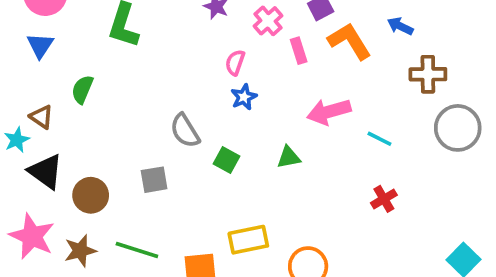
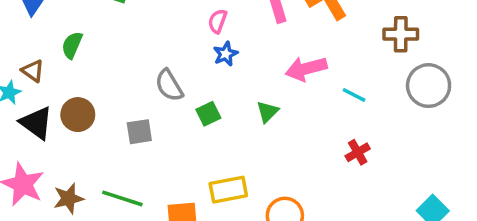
green triangle: (289, 157) -> (267, 112), turned -35
green square: (226, 160) -> (208, 114), turned 35
brown circle: (91, 195) -> (78, 115), moved

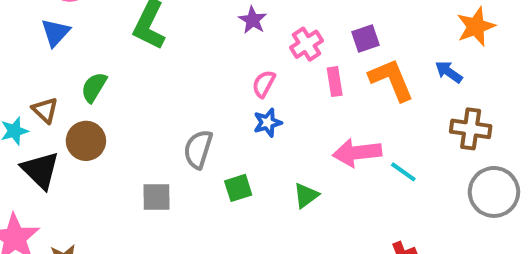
gray semicircle: (169, 85) -> (198, 149), turned 40
cyan line: (354, 95) -> (403, 172), moved
brown circle: (78, 115) -> (86, 141), moved

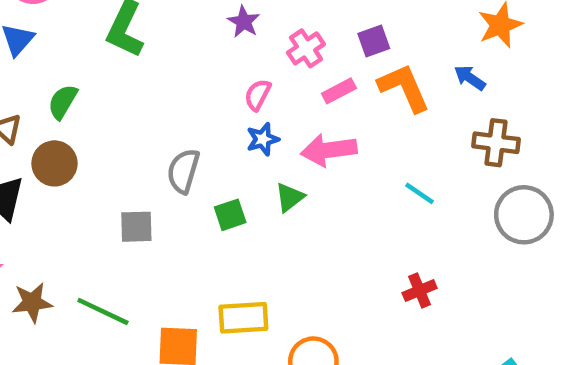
pink rectangle: (335, 82) -> (339, 91), turned 72
pink arrow: (357, 153) -> (329, 150), moved
green triangle: (306, 195) -> (290, 197), moved

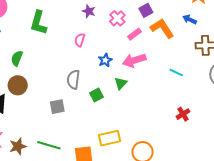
pink semicircle: (258, 95) -> (80, 40), moved

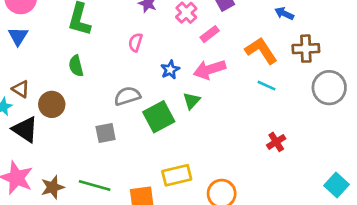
orange L-shape: (162, 28) -> (261, 51), moved
green semicircle: (17, 58) -> (76, 66), moved, turned -35
gray semicircle: (73, 79) -> (127, 96), turned 66
green square: (97, 95) -> (159, 117), size x1.6

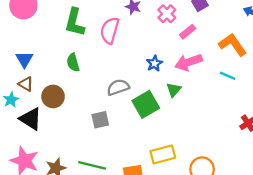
blue triangle: (18, 36) -> (24, 59), moved
pink semicircle: (135, 42) -> (110, 30), moved, size x1.6
cyan line: (267, 86) -> (228, 76), moved

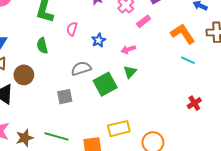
pink semicircle: (110, 30) -> (72, 29), moved, size x0.6
pink arrow: (188, 62) -> (128, 49), moved, size x0.6
blue star: (154, 63) -> (99, 40), moved
cyan line: (228, 76) -> (188, 60), moved

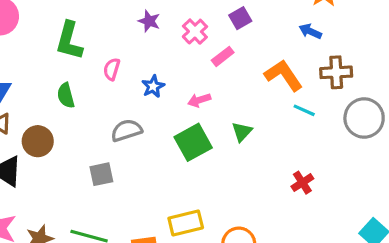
cyan line: (188, 60) -> (304, 110), moved
green triangle: (130, 72) -> (242, 132), moved
green square: (105, 84) -> (193, 142), moved

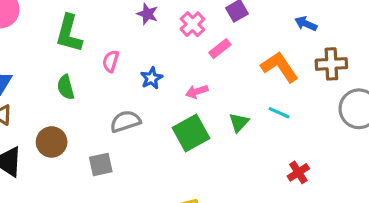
cyan line: (304, 110) -> (279, 113), moved
brown circle: (38, 141) -> (52, 142), moved

